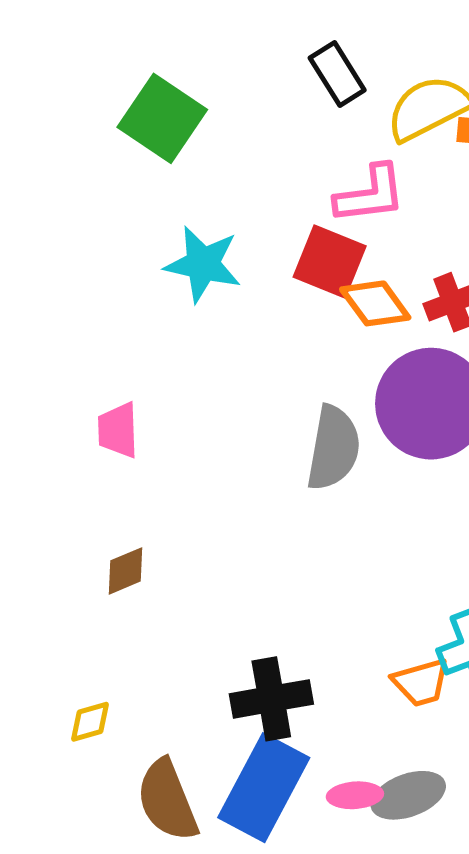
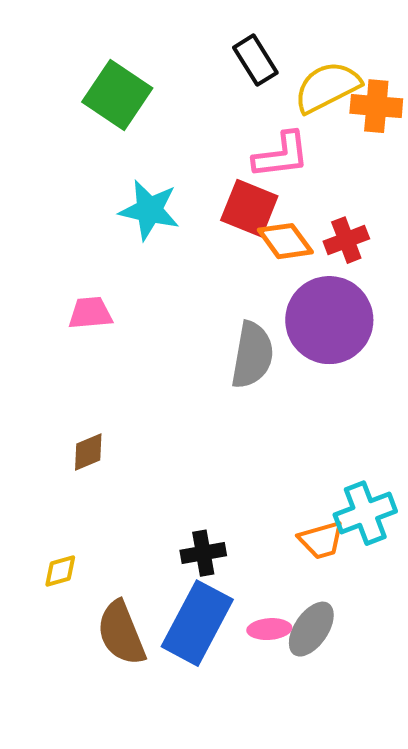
pink trapezoid: (118, 430) -> (90, 313), moved, turned 87
black cross: (271, 699) -> (203, 553), size x0.7
gray ellipse: (408, 795) -> (311, 629), turned -36

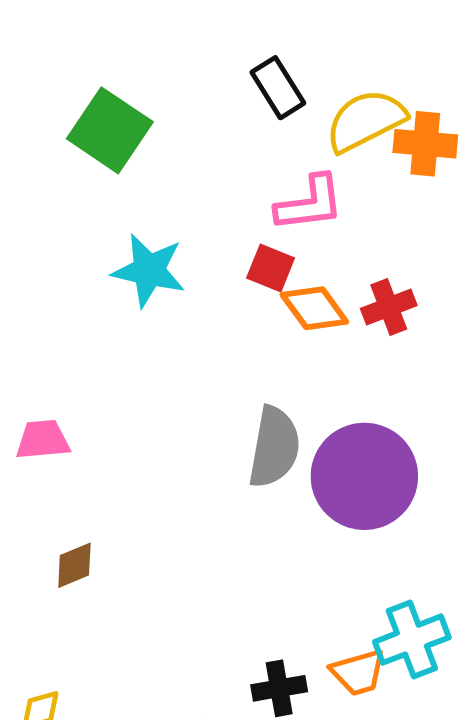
red square: (249, 208) -> (271, 268), size x0.7
pink trapezoid: (90, 313) -> (43, 440), moved
purple circle: (329, 320) -> (364, 476), moved
black cross: (203, 553) -> (279, 688), moved

